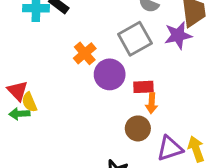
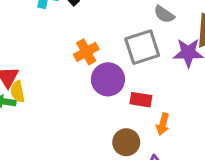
orange arrow: (152, 103) -> (163, 124), moved

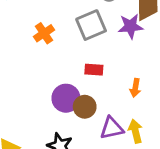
purple circle: (108, 79) -> (66, 98), moved
orange arrow: (163, 124) -> (135, 88), moved

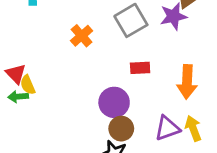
orange arrow: (135, 88) -> (187, 82), size x1.6
brown circle: (85, 107) -> (121, 129), moved

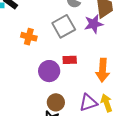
orange cross: (82, 36) -> (29, 37), turned -35
purple circle: (114, 102) -> (49, 71), moved

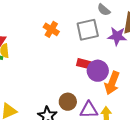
purple circle: (49, 71) -> (98, 71), moved
brown circle: (56, 102) -> (68, 102), moved

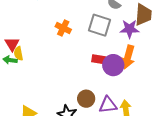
gray square: (88, 30) -> (100, 25), turned 35
orange arrow: (112, 83) -> (128, 57), moved

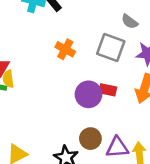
purple circle: (113, 65) -> (88, 94), moved

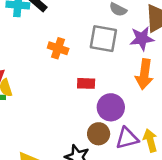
red rectangle: (108, 90) -> (86, 83), moved
purple circle: (88, 94) -> (111, 107), moved

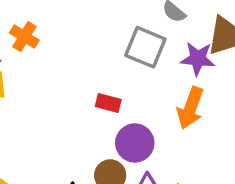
orange cross: (58, 48) -> (24, 37), moved

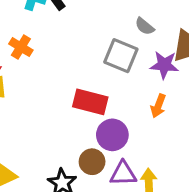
red rectangle: (108, 103) -> (90, 102), size x1.6
orange arrow: (190, 108) -> (158, 106), size x0.7

